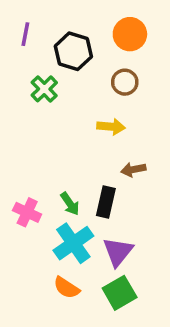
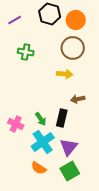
purple line: (25, 34) -> (15, 20), turned 48
black hexagon: (73, 51) -> (50, 14), moved
brown circle: (125, 82) -> (73, 48), size x1.5
green cross: (44, 89) -> (26, 52), turned -35

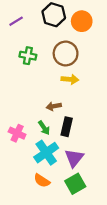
brown circle: (73, 48) -> (66, 54), moved
brown arrow: (78, 99) -> (54, 106), moved

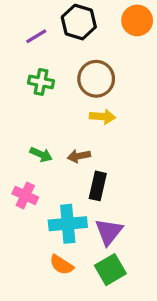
purple line: (16, 21) -> (36, 36), moved
orange circle: (82, 21) -> (137, 20), moved
green arrow: (44, 128) -> (41, 154), moved, turned -32
cyan cross: (46, 153) -> (68, 224), turned 30

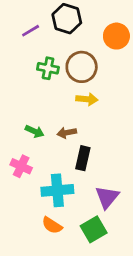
orange circle: (137, 20) -> (116, 36), moved
green cross: (41, 82) -> (48, 68), moved
purple triangle: (109, 232) -> (107, 197), moved

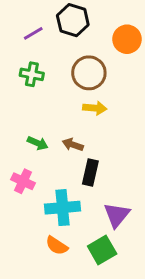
green cross: (48, 68) -> (32, 74), moved
brown arrow: (67, 133) -> (73, 145), turned 30

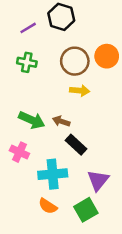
orange circle: (127, 39) -> (107, 56), moved
green arrow: (38, 143) -> (32, 120), size x1.5
black rectangle: (90, 172) -> (76, 145), turned -60

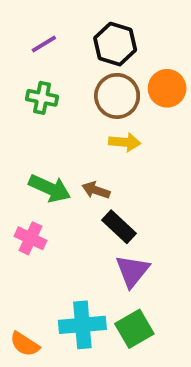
black hexagon: (61, 17) -> (115, 44), moved
cyan cross: (53, 174) -> (82, 325), moved
purple triangle: (98, 180) -> (132, 271), moved
orange semicircle: (48, 206) -> (25, 344), moved

